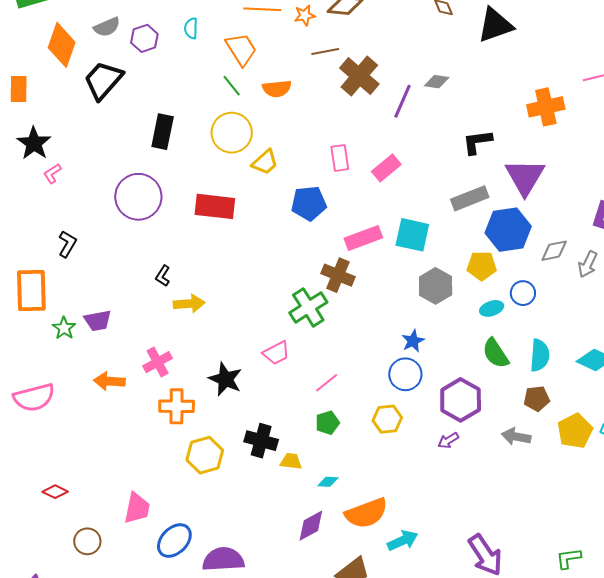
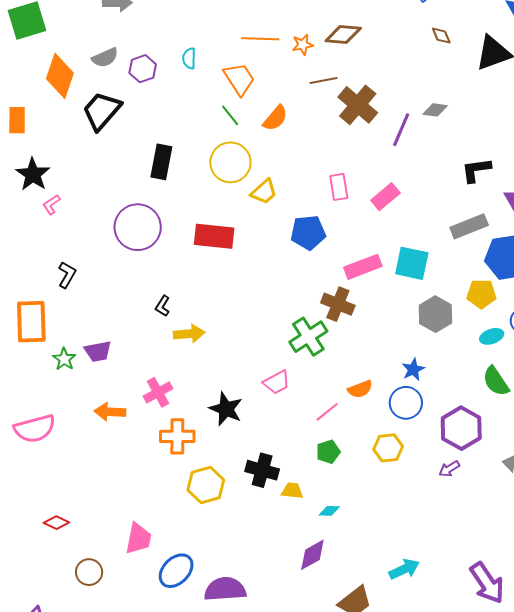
orange semicircle: (277, 89) -> (275, 118), turned -44
orange semicircle: (366, 513) -> (360, 389), moved, size x0.6

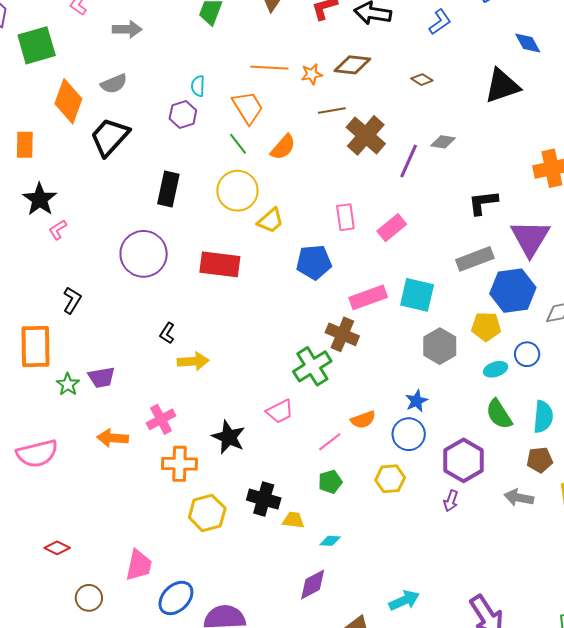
brown diamond: (441, 36) -> (422, 80), moved, turned -35
purple hexagon: (143, 69) -> (183, 114), moved
purple arrow: (449, 469) -> (451, 501), turned -40

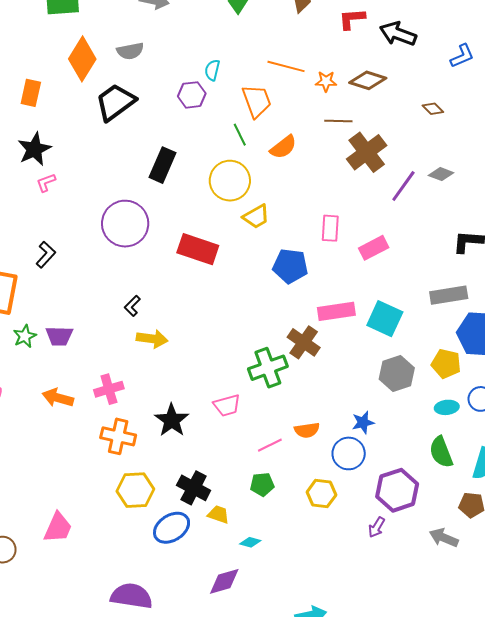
blue ellipse: (176, 598) -> (172, 528), moved

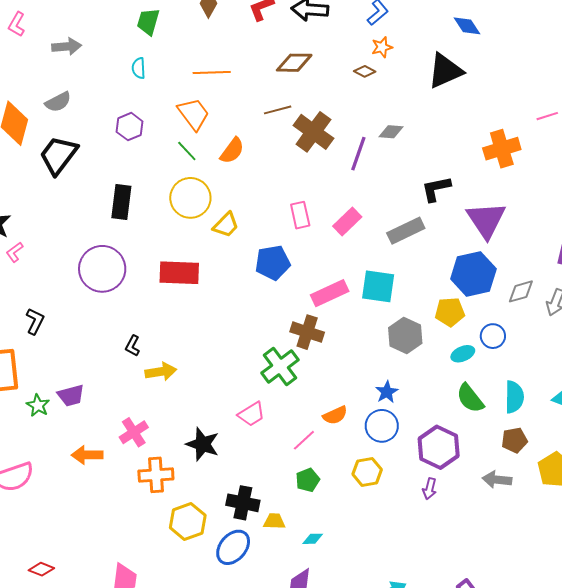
cyan semicircle: (212, 70) -> (139, 68), moved
orange star: (326, 81) -> (382, 47), moved
gray rectangle: (449, 295) -> (406, 231), moved

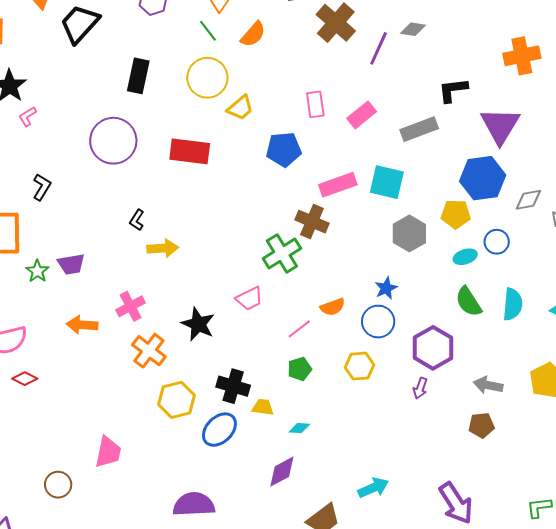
brown pentagon: (514, 440) -> (481, 425), moved
orange cross: (156, 475) -> (149, 351), turned 36
red diamond: (41, 569) -> (25, 379), moved

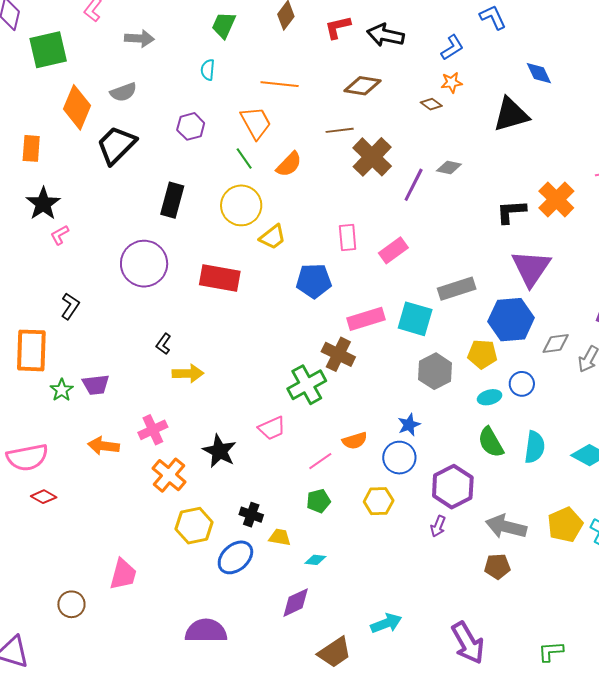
orange cross: (522, 56) -> (556, 199), turned -36
black L-shape: (453, 90) -> (511, 212), moved
gray rectangle: (419, 129) -> (457, 289), moved
gray arrow: (488, 385) -> (506, 527), size x1.4
black cross: (233, 386) -> (251, 515), size x0.7

